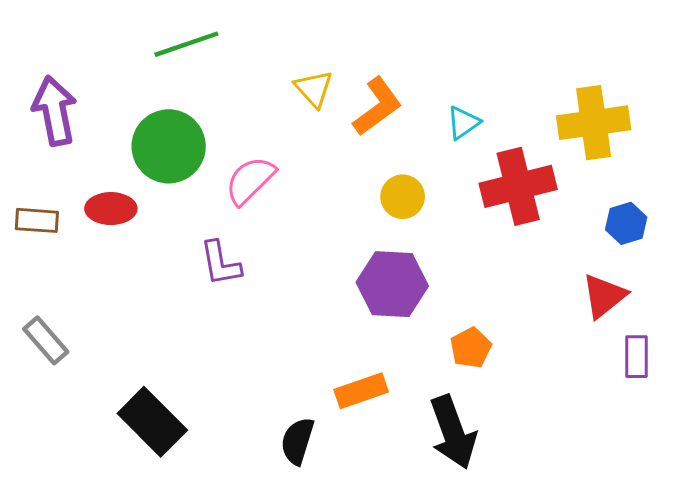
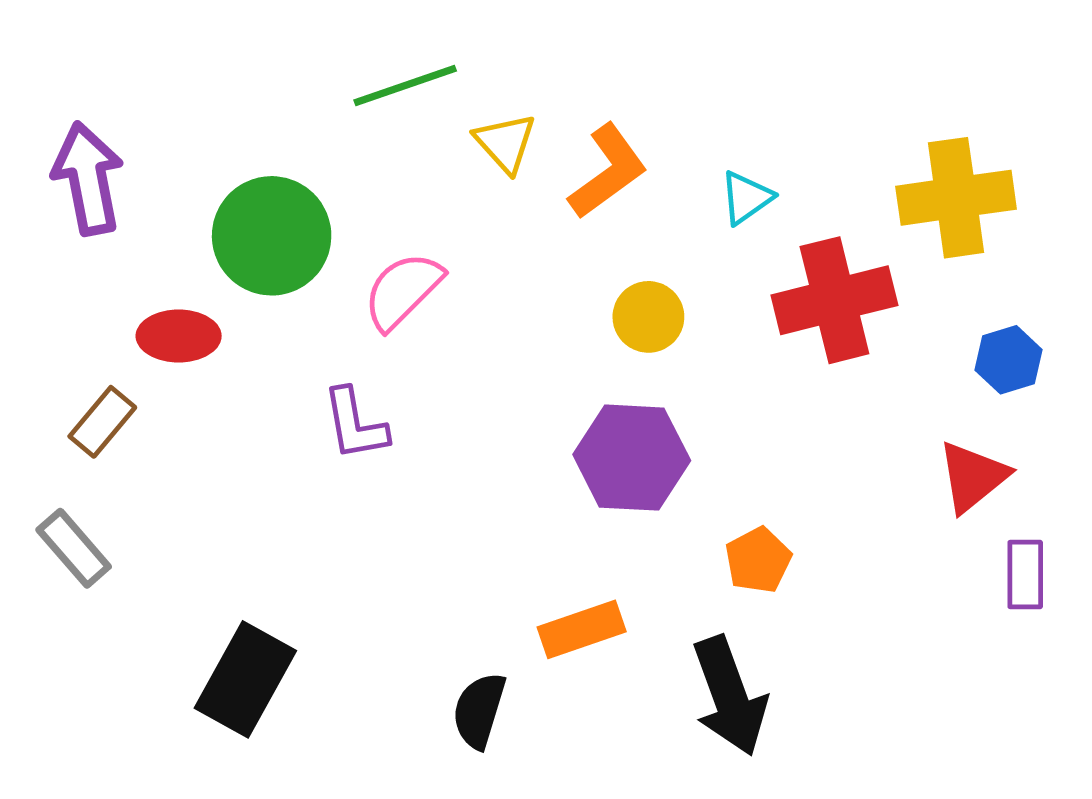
green line: (186, 44) -> (405, 86), moved
brown rectangle: (37, 220) -> (102, 422), moved, turned -54
black rectangle: (152, 422) -> (245, 679), turned 74

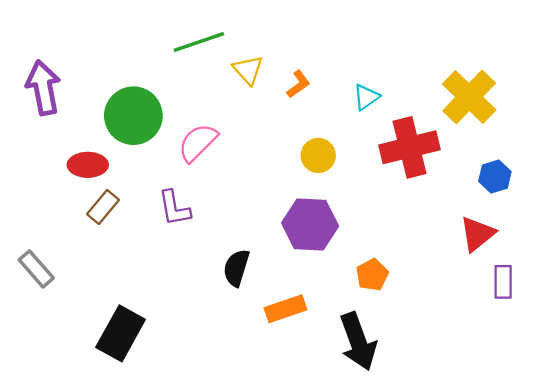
orange L-shape: (608, 171) -> (298, 84), size x0.6
yellow cross: (956, 198) -> (469, 97), turned -38
brown rectangle: (102, 422) -> (103, 207), moved
black semicircle: (479, 710) -> (236, 268), moved

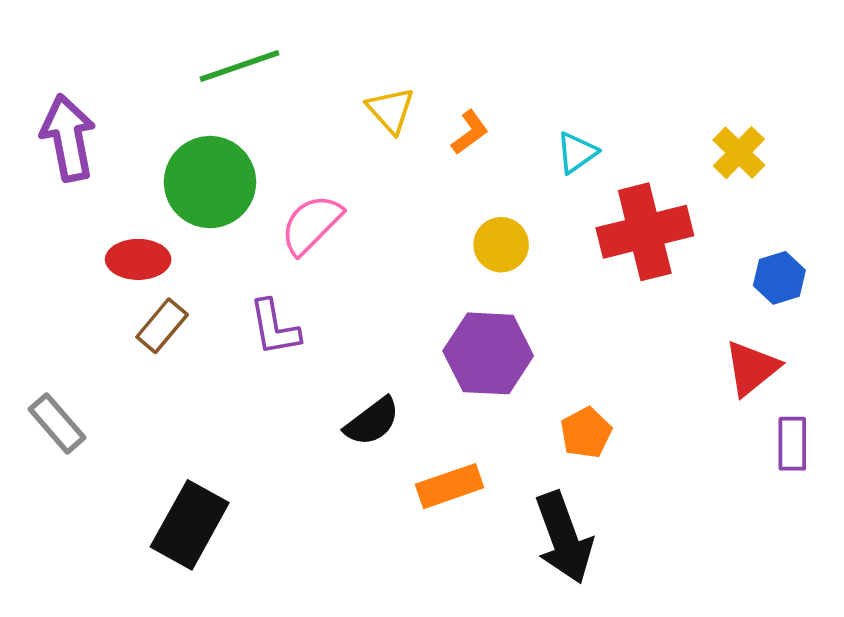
green line: (199, 42) -> (239, 66), moved
yellow cross: (469, 97) -> (739, 153), size x0.6
black semicircle: (236, 268) -> (372, 422), turned -144

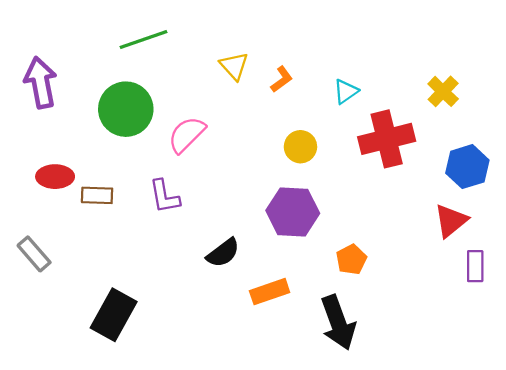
red ellipse: (138, 259) -> (55, 177), moved
blue hexagon: (779, 278) -> (467, 167), size x1.4
brown rectangle: (162, 326) -> (97, 195), turned 52

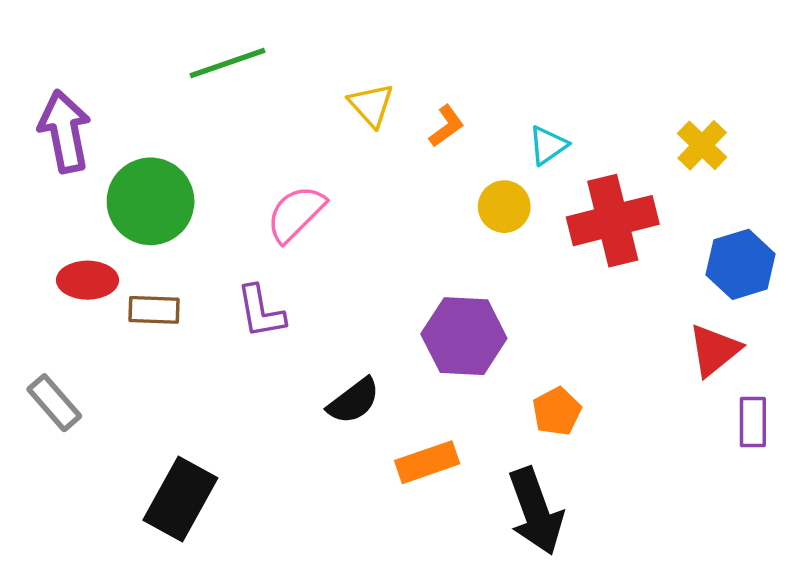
green circle: (126, 109) -> (151, 201), moved
yellow circle: (300, 147) -> (504, 207), moved

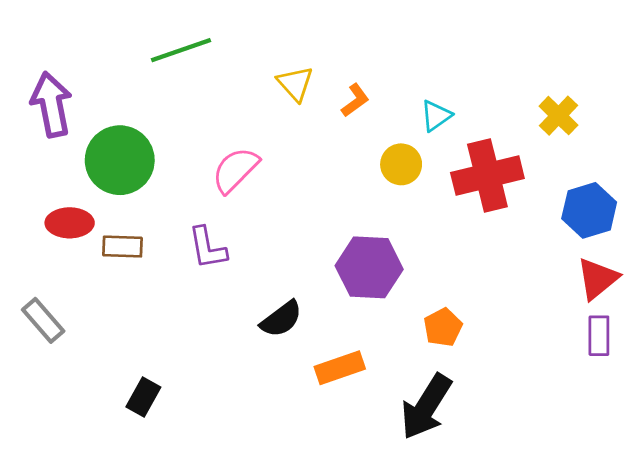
red triangle: (714, 350) -> (598, 279), moved
black rectangle: (180, 499) -> (143, 397), size x0.6
black arrow: (536, 511) -> (426, 407), turned 52

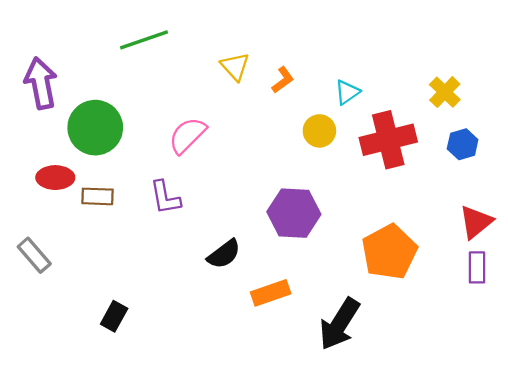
blue hexagon: (589, 210) -> (463, 144), moved, size x0.7
orange pentagon: (443, 327) -> (389, 252), moved, size x1.8

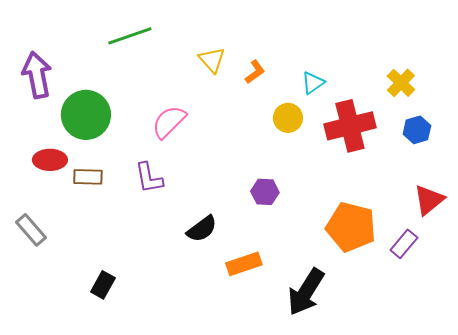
purple hexagon: (294, 213) -> (265, 192), size x0.6
orange pentagon: (389, 252) -> (351, 227), turned -30
purple rectangle: (477, 267) -> (404, 244), moved, turned 40

